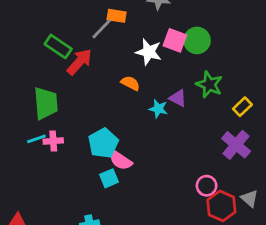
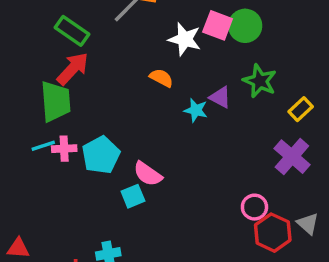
red arrow: (79, 62) -> (73, 69), moved
cyan pentagon: (103, 143) -> (101, 155), moved

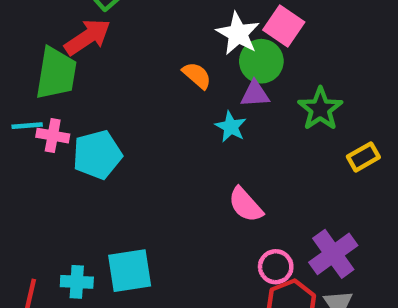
green circle: (245, 26) -> (261, 61), moved
purple triangle: (220, 97) -> (255, 94), moved, turned -45
purple cross: (292, 157) -> (333, 254), moved
pink semicircle: (148, 174) -> (245, 205), moved
cyan square: (133, 196) -> (130, 271), moved, size x1.5

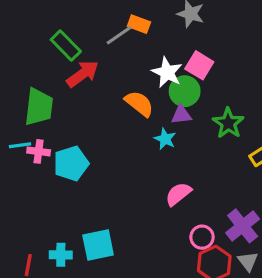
red arrow: (88, 37) -> (83, 74), moved
orange semicircle: (197, 75) -> (139, 104), size x1.4
pink semicircle: (245, 205) -> (178, 194), turned 96

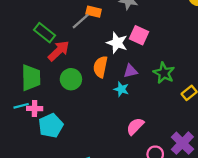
green circle: (185, 91) -> (71, 79), moved
orange semicircle: (139, 104) -> (100, 67), turned -110
cyan pentagon: (71, 163) -> (51, 126), moved

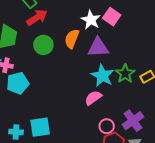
purple triangle: (130, 71) -> (98, 47), size x1.6
green star: (164, 73) -> (125, 74), moved
cyan star: (121, 89) -> (102, 76), moved, size x1.6

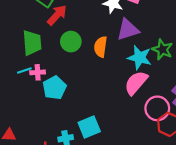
orange semicircle: (72, 39) -> (101, 47), moved
pink semicircle: (93, 98) -> (136, 83), size x1.4
pink circle: (107, 126) -> (157, 108), size x1.5

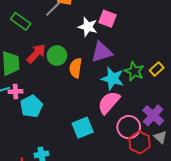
red arrow: (57, 15) -> (36, 54), moved
green circle: (71, 42) -> (57, 56), moved
cyan square: (89, 127) -> (83, 128), moved

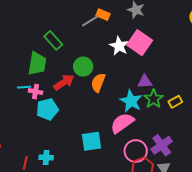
pink square: (107, 19) -> (140, 43), size x1.4
green rectangle: (21, 21) -> (53, 40), moved
purple triangle: (102, 52) -> (145, 82), moved, size x0.7
red arrow: (36, 54) -> (64, 82), moved

